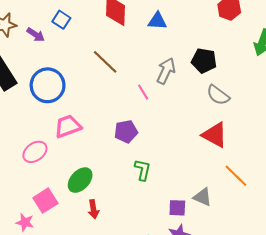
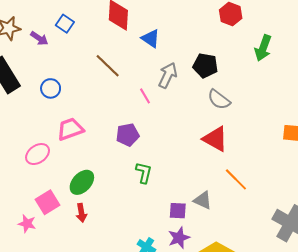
blue triangle: (157, 21) -> (151, 38), moved, turned 30
blue circle: (48, 85) -> (51, 88), size x0.6
red arrow: (93, 209) -> (81, 213), moved

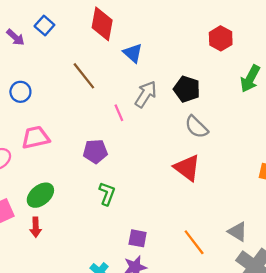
orange line: (236, 179) -> (194, 242), moved
gray triangle: (203, 200) -> (237, 232), moved

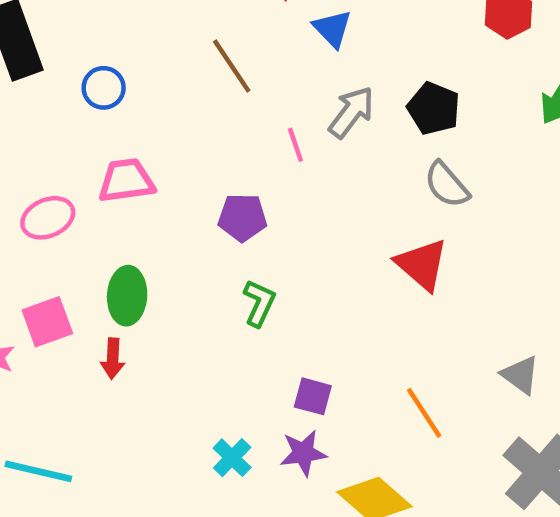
green ellipse: (40, 195) -> (127, 296), turned -52
gray triangle: (237, 232) -> (520, 375), moved

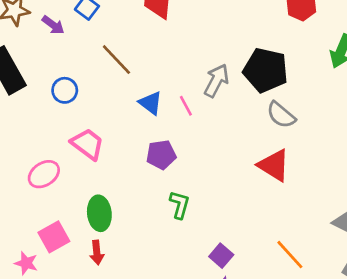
blue triangle: (332, 29) -> (151, 103), moved
brown line: (232, 66) -> (116, 60), moved
black pentagon: (434, 108) -> (266, 70), size x1.4
pink trapezoid: (126, 181) -> (88, 144), turned 54
purple square: (313, 396) -> (221, 256), turned 35

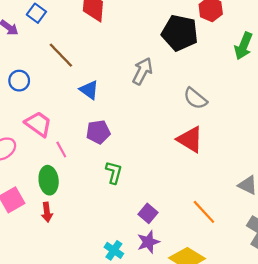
black pentagon: (266, 70) -> (180, 33), moved
pink line: (186, 106) -> (61, 149), moved

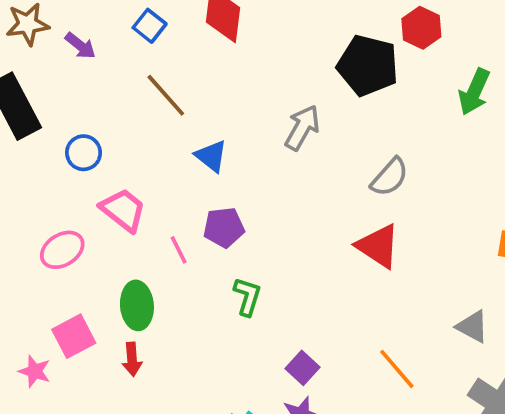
blue square: (36, 13) -> (150, 26), moved
blue circle: (19, 81) -> (84, 153), moved
gray semicircle: (195, 98) -> (390, 177), turned -90
pink line: (61, 149) -> (179, 250), moved

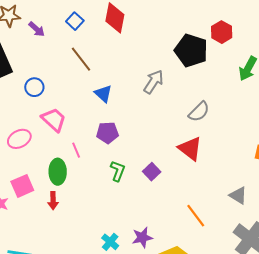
pink line: (179, 250) -> (76, 150), moved
purple square: (303, 368) -> (152, 172), moved

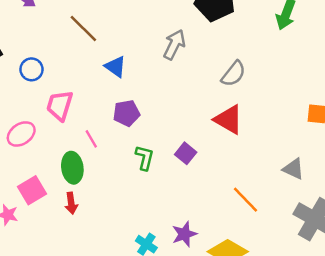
pink trapezoid: (54, 120) -> (60, 105), turned -108

